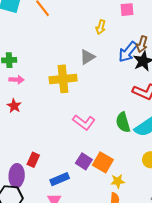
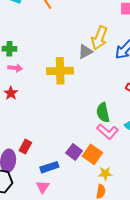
yellow arrow: (101, 27) -> (99, 38), moved, size x1.6
pink L-shape: (84, 122) -> (108, 132), moved
green semicircle: (123, 122) -> (103, 112), moved

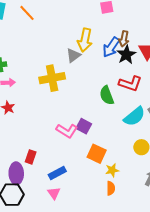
green semicircle: (103, 112) -> (107, 95), moved
pink L-shape: (108, 132) -> (67, 131), moved
purple square: (74, 152) -> (84, 126), moved

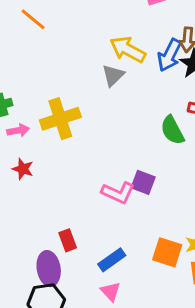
yellow arrow: (85, 40) -> (128, 49), turned 115
yellow cross: (52, 78) -> (60, 119), moved
orange square: (97, 154) -> (167, 252), moved
red rectangle: (31, 157) -> (68, 240), turned -32

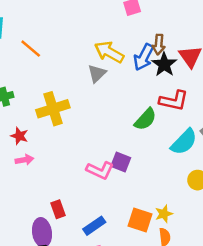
orange line: (33, 19) -> (31, 49), moved
pink arrow: (18, 130) -> (24, 160), moved
green semicircle: (172, 130) -> (145, 119), turned -110
red star: (23, 169) -> (19, 136), moved

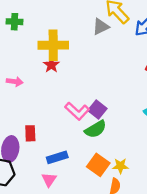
green semicircle: (145, 119) -> (96, 129), moved
red star: (19, 136) -> (51, 65), moved

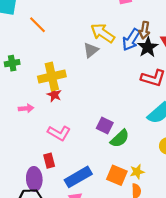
pink arrow: (15, 82) -> (26, 108), moved
pink L-shape: (77, 111) -> (59, 133), moved
green semicircle: (96, 129) -> (120, 138), moved
blue rectangle: (57, 157) -> (78, 177), size x1.4

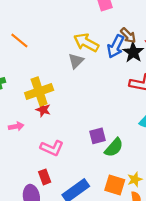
brown arrow: (144, 30) -> (128, 35), turned -49
purple square: (105, 126) -> (98, 136), turned -35

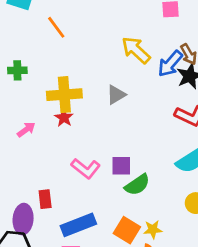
gray triangle: (76, 61) -> (116, 95), moved
pink arrow: (16, 126) -> (26, 130), turned -40
pink L-shape: (52, 148) -> (86, 168), moved

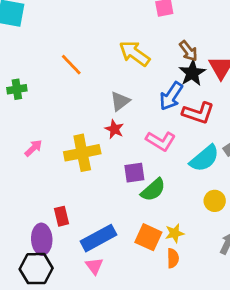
orange line: (56, 27) -> (71, 65), moved
blue arrow: (170, 64) -> (171, 96), moved
yellow cross: (64, 95) -> (82, 153), moved
red star: (64, 118) -> (114, 129), moved
pink L-shape: (86, 168) -> (161, 141), moved

